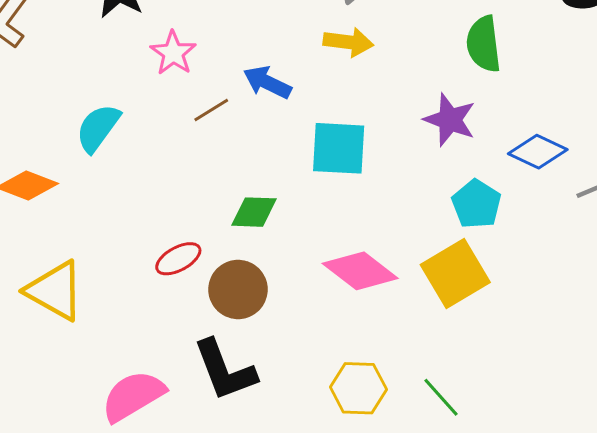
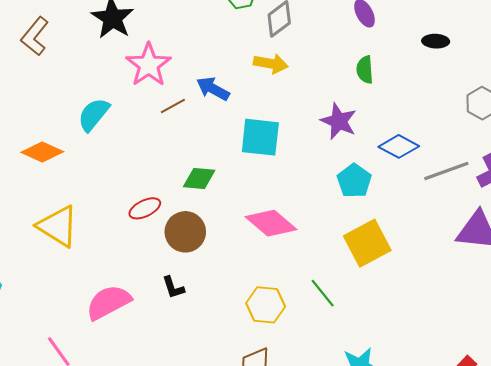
green semicircle: (484, 44) -> (365, 70), size x0.7
pink star: (173, 53) -> (149, 65), size x1.4
yellow square: (455, 274) -> (367, 243), moved
black L-shape: (225, 370) -> (173, 287), size x0.5
green line: (441, 397) -> (323, 293), moved

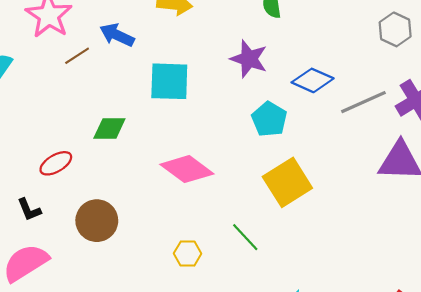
brown circle: (185, 232) -> (97, 221), moved
black L-shape: (173, 287) -> (29, 210), moved
yellow hexagon: (266, 305) -> (188, 254), size x0.7

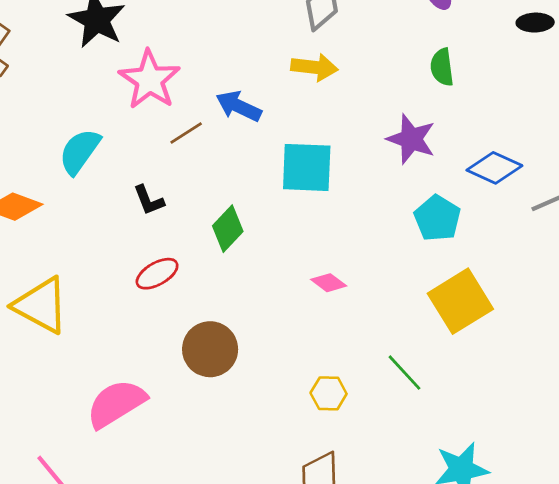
green diamond: (109, 129) -> (228, 229), turned -48
pink diamond: (187, 169) -> (329, 283), size x0.5
black L-shape: (29, 210) -> (149, 200), moved

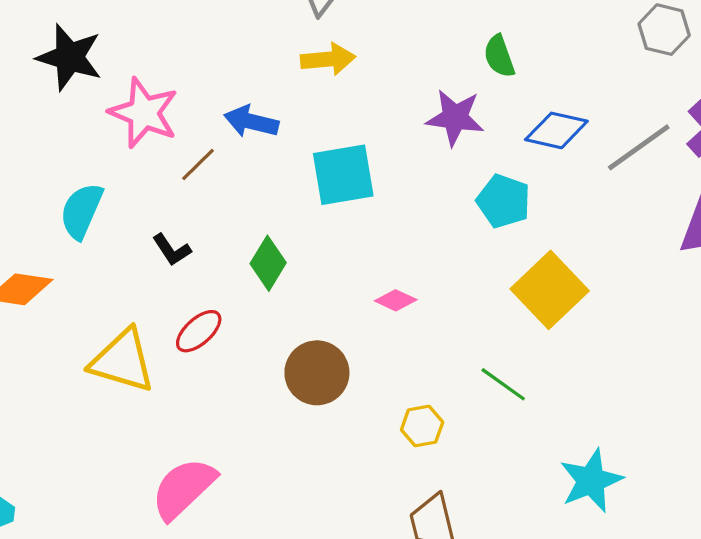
green semicircle: (442, 67) -> (499, 56), moved
yellow triangle: (41, 305) -> (122, 361), moved
brown circle: (210, 349) -> (317, 373), moved

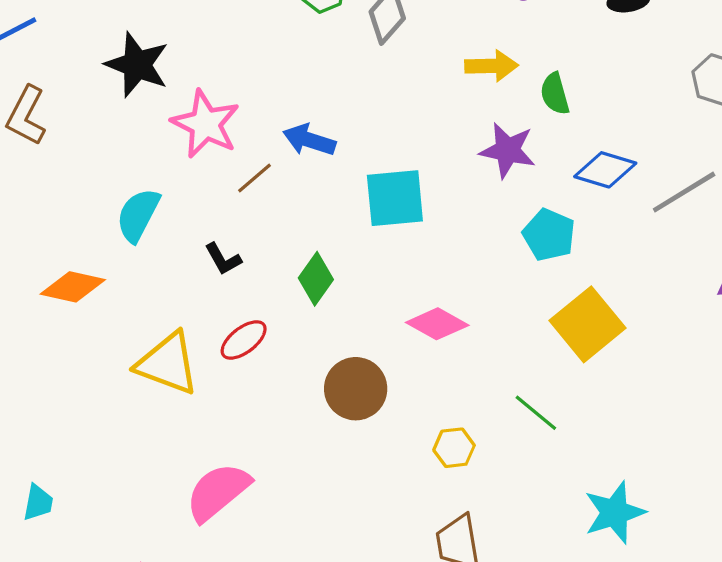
yellow arrow: (328, 59) -> (491, 66), moved
pink diamond: (396, 300) -> (437, 324), size x1.5

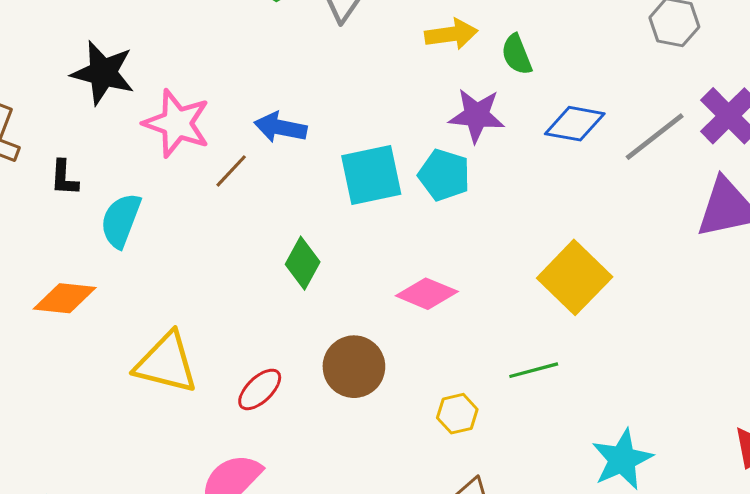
cyan pentagon: (549, 235) -> (444, 175), moved
black L-shape: (223, 259) -> (64, 178), moved, turned 39
red ellipse: (244, 340) -> (260, 389), moved
green line: (536, 413) -> (534, 370), turned -48

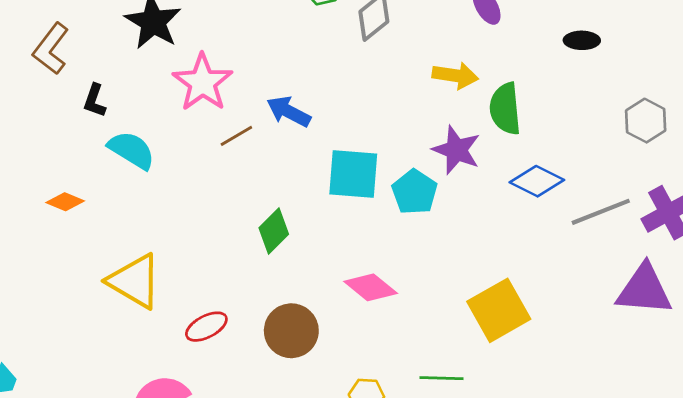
green semicircle: (517, 55) -> (505, 109), size x1.4
cyan semicircle: (121, 220) -> (132, 150), turned 84
orange diamond: (65, 298) -> (65, 202), size x0.7

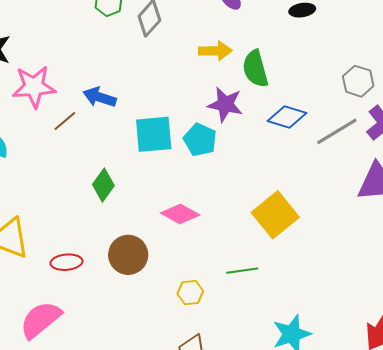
pink star: (203, 82) -> (34, 87), turned -30
gray hexagon: (646, 121) -> (358, 81), moved
red ellipse: (206, 327) -> (66, 262), turned 32

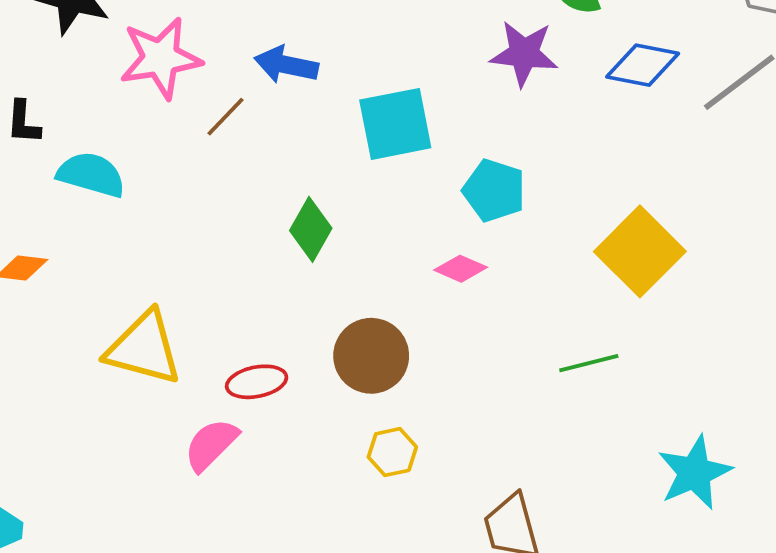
cyan pentagon: (200, 140) -> (494, 190), moved
pink diamond: (180, 214) -> (461, 269), size x0.7
yellow hexagon: (190, 293) -> (392, 452), moved
pink semicircle: (41, 320) -> (211, 445), moved, size x0.7

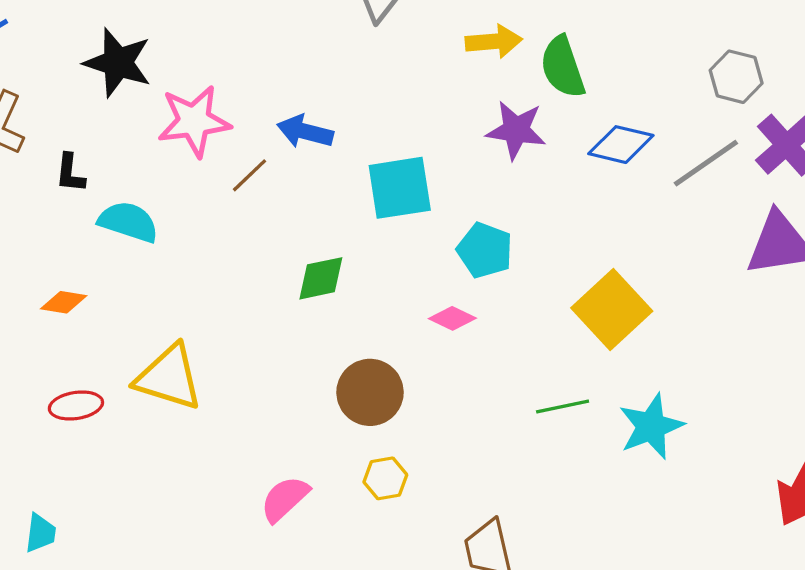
green diamond: (311, 229) -> (321, 278), turned 46
red ellipse: (257, 382) -> (76, 405), moved
pink semicircle: (211, 445) -> (285, 499), moved
cyan star: (694, 473) -> (651, 426), moved

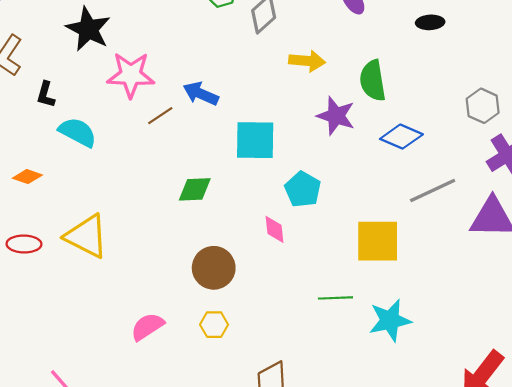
yellow arrow: (494, 41) -> (307, 61), moved
gray line: (706, 163) -> (433, 191), moved
yellow square: (612, 309) -> (378, 241), turned 33
pink diamond: (452, 318) -> (275, 229), turned 48

